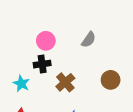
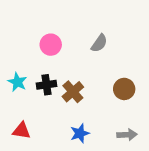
black cross: (42, 64) -> (47, 85), moved
cyan star: (21, 84) -> (17, 82), moved

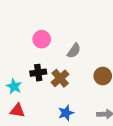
gray semicircle: (99, 43) -> (74, 51), moved
cyan star: (17, 82) -> (14, 86), moved

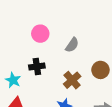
brown cross: (60, 78) -> (72, 80), moved

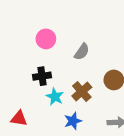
cyan star: (13, 80) -> (55, 97), moved

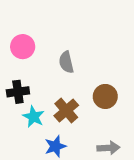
gray semicircle: (82, 52) -> (66, 62), turned 132

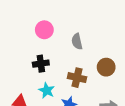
brown cross: (66, 110) -> (77, 78), turned -36
cyan star: (34, 117) -> (47, 90), moved

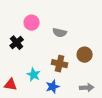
gray semicircle: (77, 41) -> (60, 33), turned -64
black cross: (41, 64) -> (17, 43), moved, turned -32

